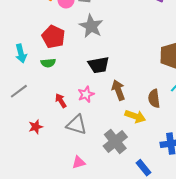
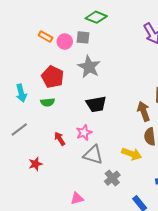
brown arrow: (118, 90) -> (144, 111), moved
gray triangle: (76, 125) -> (93, 155), moved
gray cross: (115, 141) -> (112, 178), size x0.7

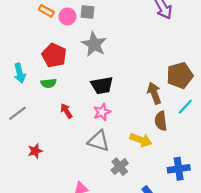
pink star: (84, 133) -> (102, 112), moved
red arrow: (60, 139) -> (66, 111), moved

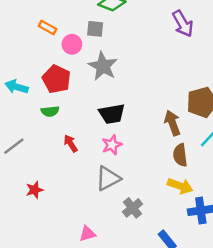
pink circle: (67, 16) -> (72, 44), moved
cyan arrow: (20, 73) -> (17, 87), moved, turned 120
yellow arrow: (141, 140) -> (180, 186), moved
gray triangle: (99, 141) -> (108, 178), turned -45

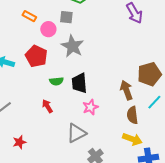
green semicircle: (50, 111) -> (56, 81), moved
black trapezoid: (112, 114) -> (79, 83), turned 95
pink star: (112, 145) -> (90, 107), moved

